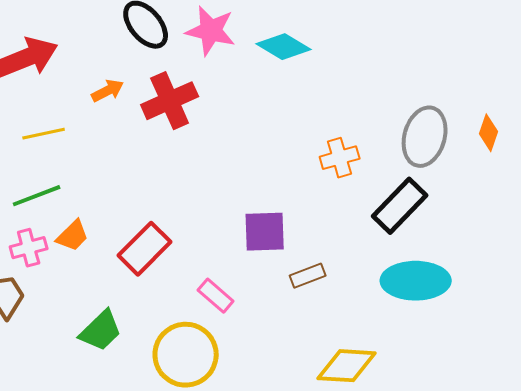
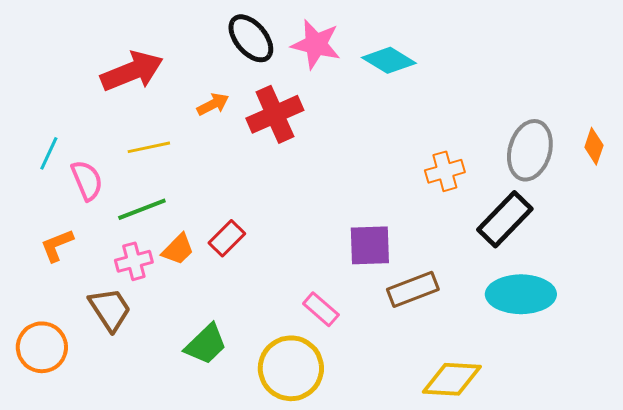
red rectangle: (145, 249) -> (227, 238), moved, size x0.7
brown rectangle: (308, 276) -> (413, 289), size x1.4

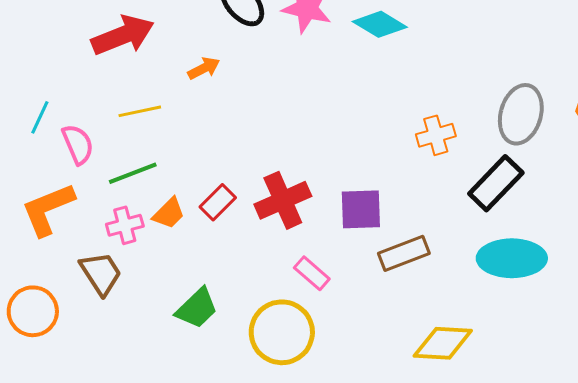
red cross: (275, 114) -> (283, 200), moved
orange L-shape: (57, 245) -> (48, 209), size x1.6

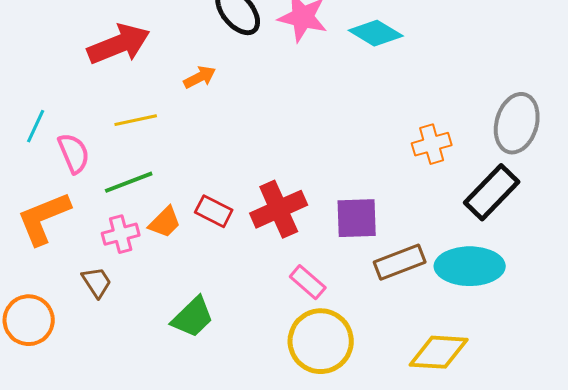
red rectangle: (218, 202) -> (214, 211), turned 72
cyan ellipse: (512, 258) -> (470, 266), moved
brown trapezoid: (101, 273) -> (97, 282), size x0.7
yellow circle: (282, 332) -> (321, 341), moved

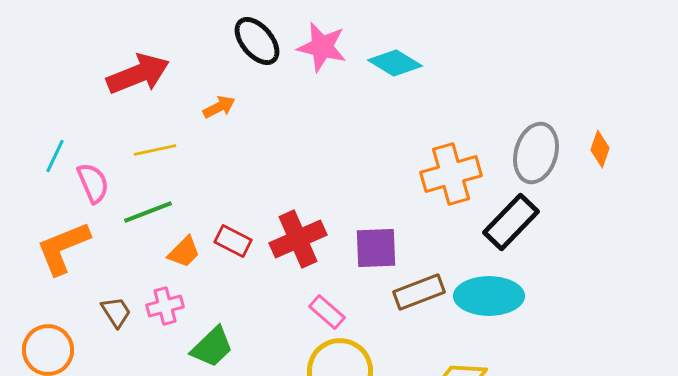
orange cross: (432, 144) -> (451, 174), size x1.5
pink cross: (121, 234) -> (165, 306), moved

